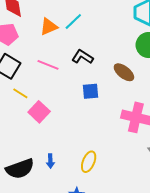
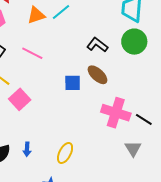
black L-shape: (82, 57) -> (97, 45), moved
brown ellipse: (124, 72) -> (97, 75), moved

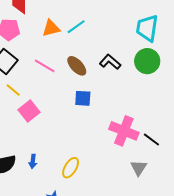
brown ellipse: (97, 75) -> (77, 66), moved

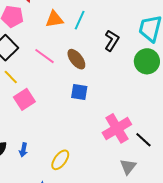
cyan line: (76, 27) -> (80, 20), turned -36
black L-shape: (110, 62) -> (112, 40), moved, turned 75
pink cross: (124, 131) -> (117, 128), turned 32

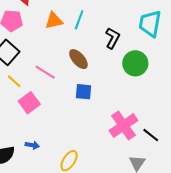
pink line: (44, 56) -> (45, 72), moved
green circle: (147, 61) -> (135, 63), moved
blue arrow: (23, 150) -> (32, 145), moved, turned -88

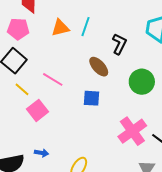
brown ellipse: (78, 59) -> (99, 67), moved
green circle: (135, 63) -> (142, 82), moved

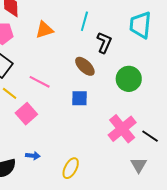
cyan line: (85, 27) -> (84, 21), moved

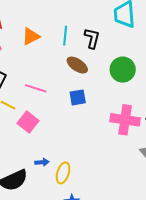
cyan line: (84, 21) -> (65, 36), moved
pink cross: (122, 129) -> (125, 120), turned -32
yellow ellipse: (71, 168) -> (63, 173), moved

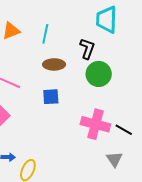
black L-shape: (92, 38) -> (87, 49), moved
brown ellipse: (77, 65) -> (54, 64), turned -40

